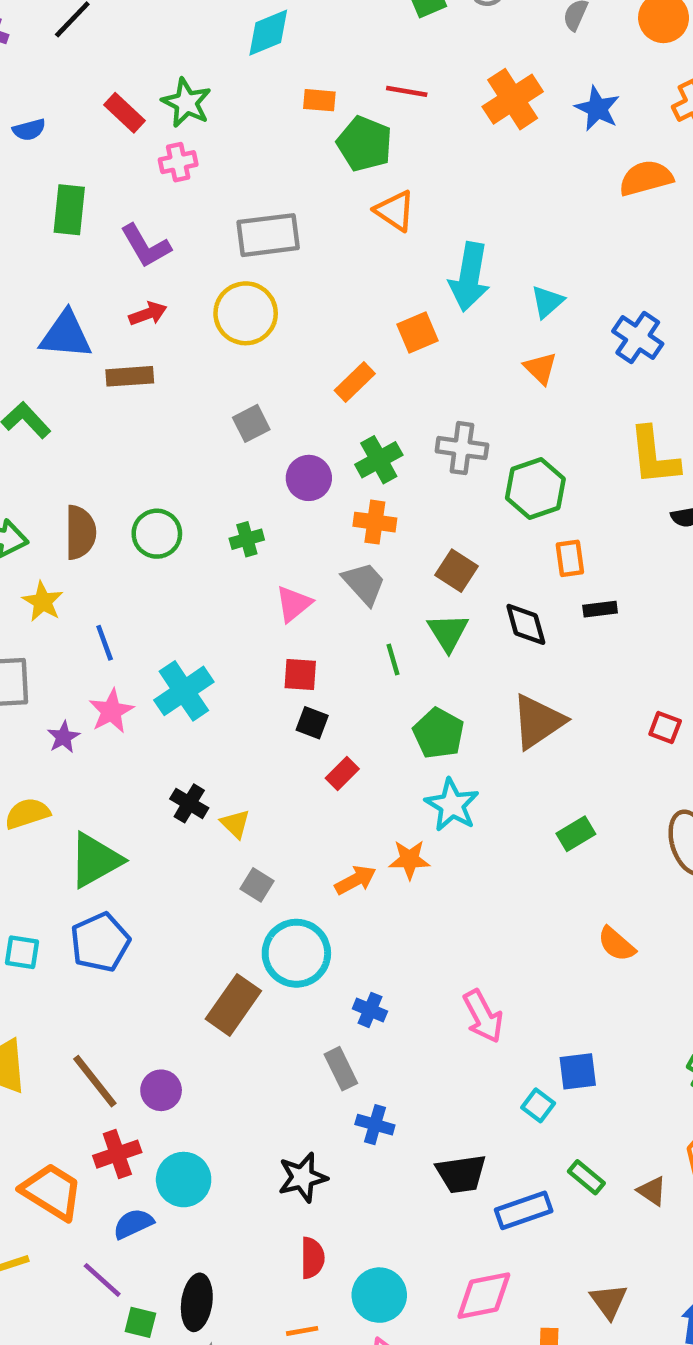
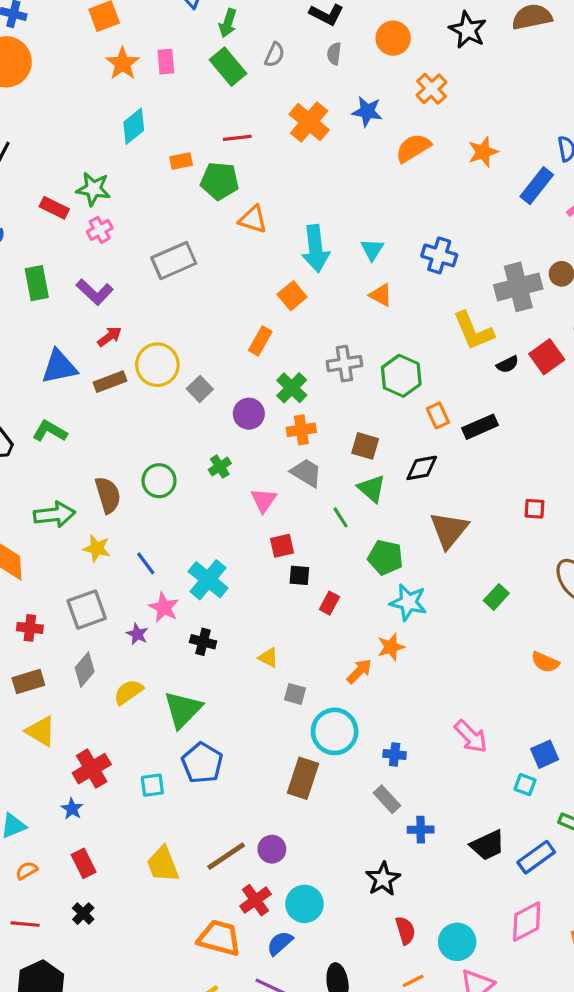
yellow circle: (246, 313) -> (157, 365), moved
black rectangle: (600, 609) -> (480, 427), moved, size x1.5
black diamond: (526, 624) -> (422, 468), turned -68
black cross: (189, 803) -> (203, 642), moved
brown line: (95, 1081) -> (226, 856), turned -69

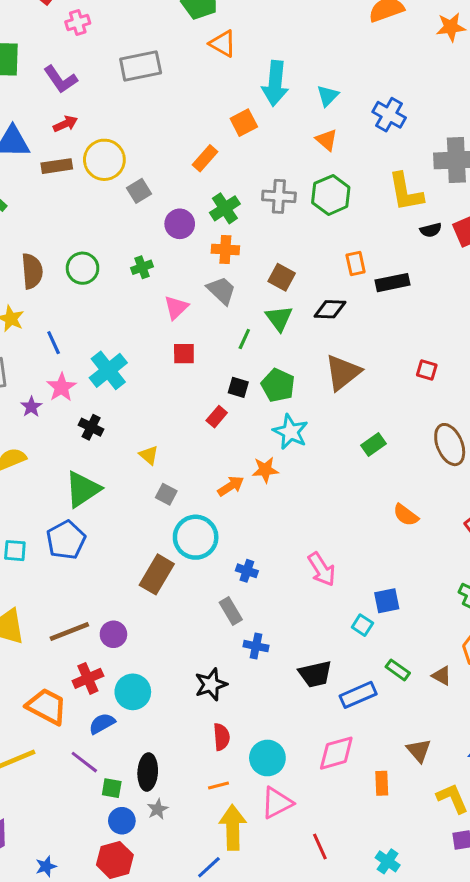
green hexagon: (401, 376) -> (331, 195), moved
green line: (341, 517) -> (244, 339), turned 45
black square: (299, 575) -> (238, 387), moved
green triangle: (183, 709) -> (83, 489), moved

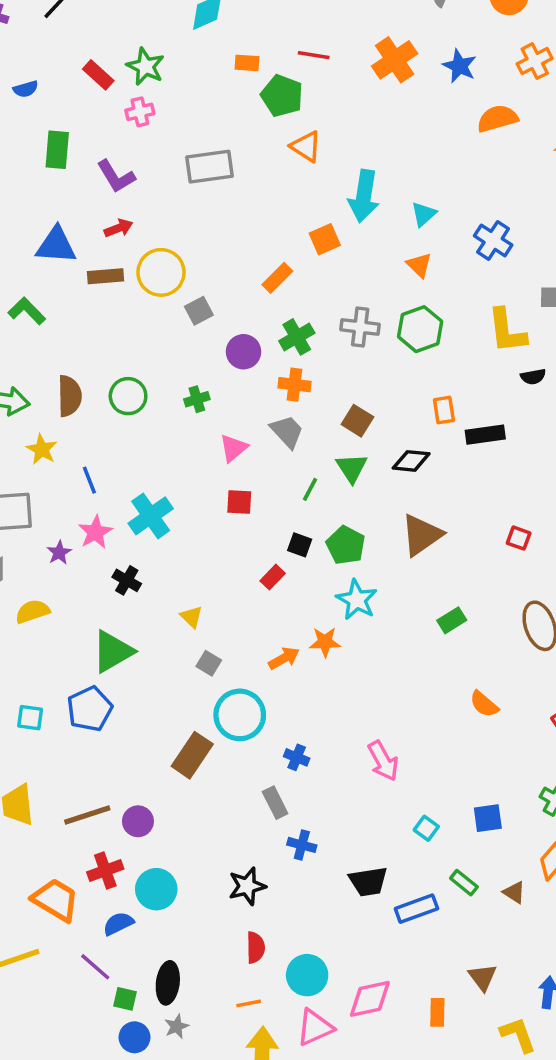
blue square: (387, 601) -> (488, 818), moved
pink diamond: (336, 753) -> (370, 999), moved

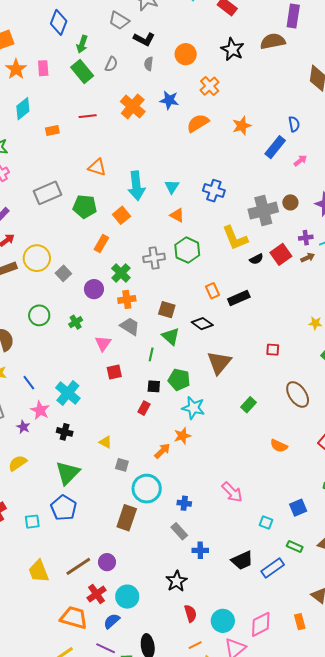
green pentagon: (282, 96) -> (85, 207), moved
green circle: (128, 396) -> (39, 315), moved
black diamond: (411, 461) -> (202, 324), turned 45

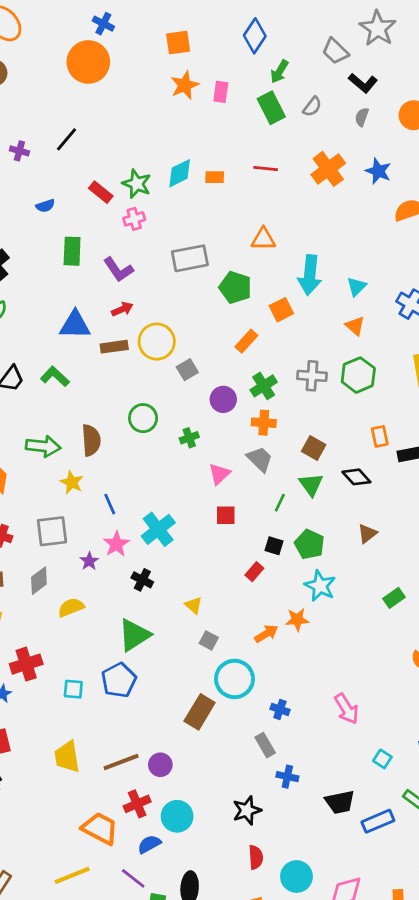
cyan diamond: (23, 109) -> (180, 173), moved
orange triangle: (97, 167) -> (263, 239), turned -30
brown triangle: (219, 363) -> (367, 533), size x0.6

